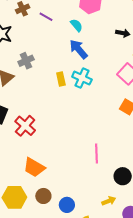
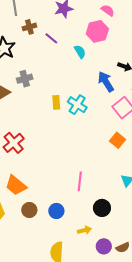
blue arrow: (79, 49) -> (106, 82), moved
brown circle: (43, 196) -> (29, 210), moved
blue circle: (67, 205) -> (56, 211), moved

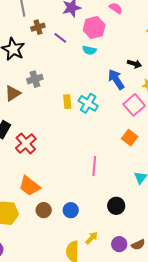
pink hexagon: (97, 31) -> (94, 28), moved
cyan semicircle: (80, 52) -> (89, 50), turned 136
pink line: (80, 181) -> (94, 166), moved
yellow arrow: (84, 230) -> (92, 238), moved, turned -32

